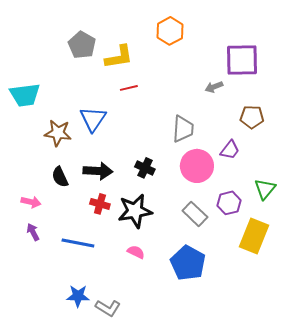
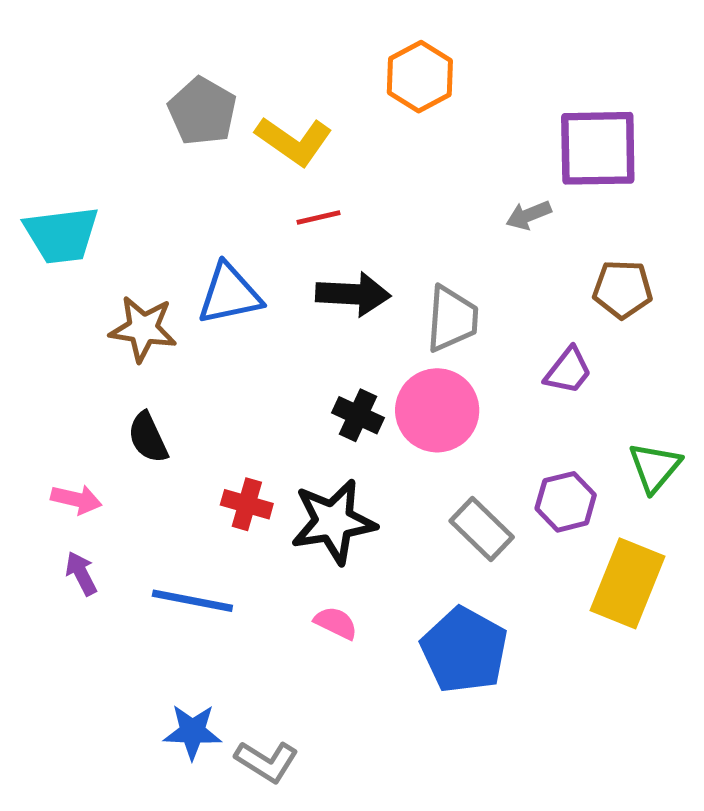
yellow L-shape: (119, 57) -> (294, 141), turned 44
blue triangle: (93, 119) -> (230, 294), turned 44
pink circle: (197, 166) -> (437, 410), moved
black arrow: (98, 171) -> (353, 294), moved

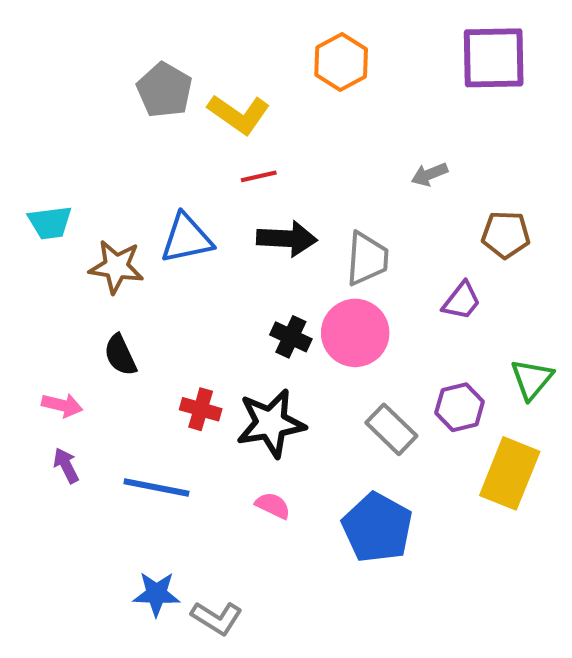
purple square: (598, 148) -> (494, 58), moved
cyan trapezoid: (61, 235) -> (50, 223), moved, size x0.7

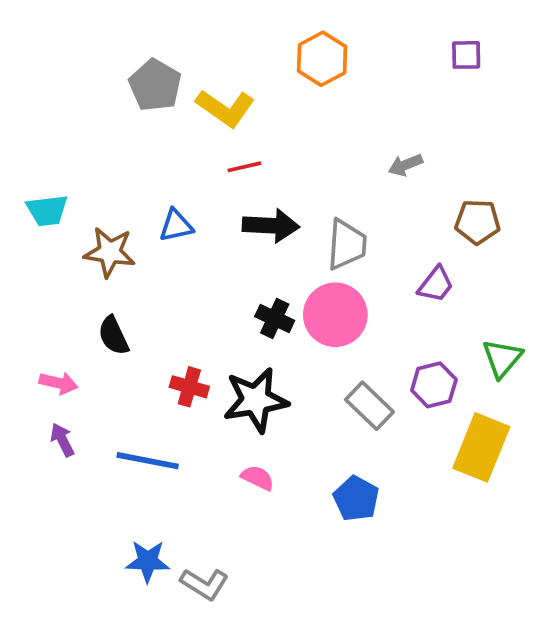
purple square: (494, 58) -> (466, 55), size x0.5
blue triangle: (187, 239) -> (176, 226), size x0.7
blue pentagon: (377, 528) -> (356, 499), size x0.7

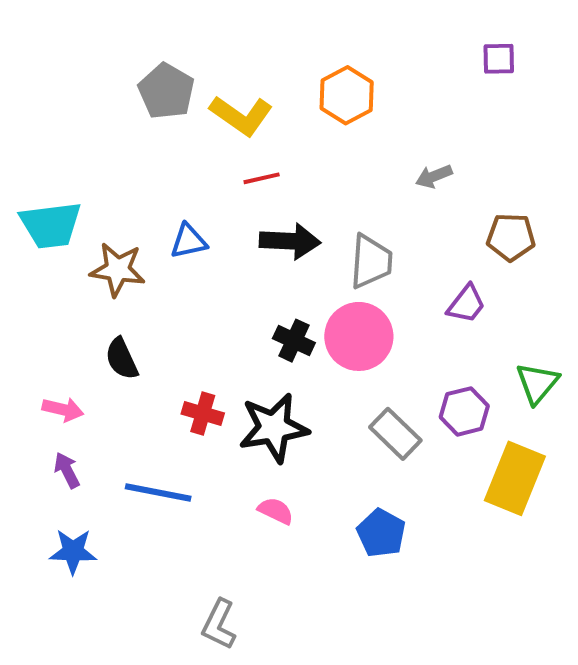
orange hexagon: (322, 59) -> (347, 95), moved
cyan trapezoid: (47, 210) -> (51, 225), size x1.4
blue star: (148, 561) -> (73, 551), moved
gray L-shape: (204, 584) -> (219, 624), turned 84

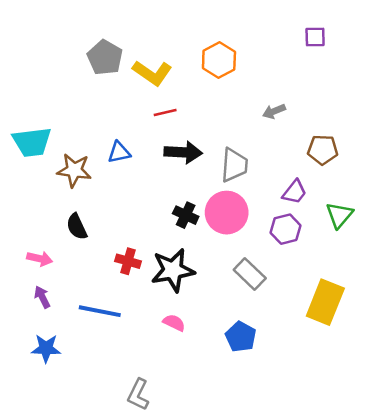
green triangle: (537, 383) -> (339, 215), moved
purple hexagon: (464, 411) -> (286, 229), moved

